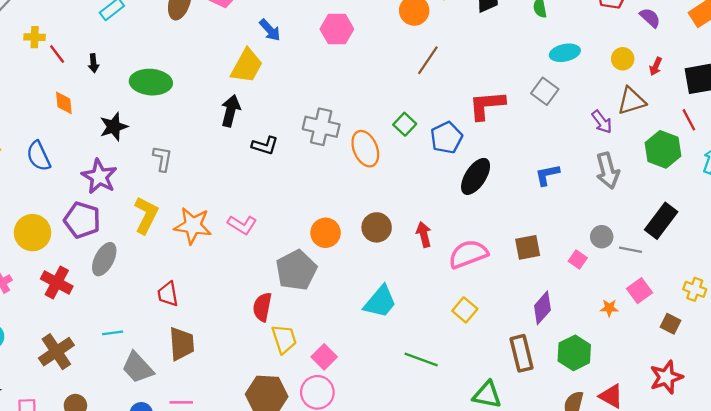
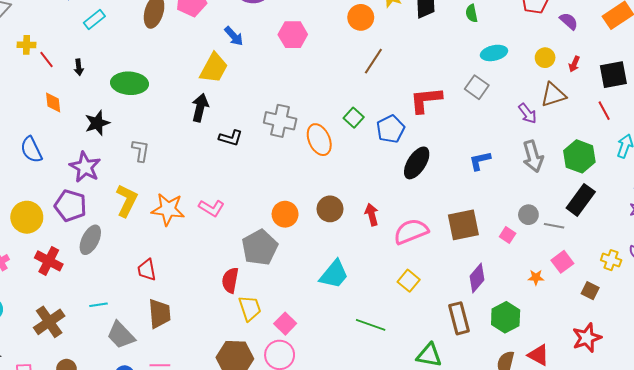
green hexagon: (663, 149) -> (579, 156), moved
brown square: (528, 247) -> (463, 225), size x1.4

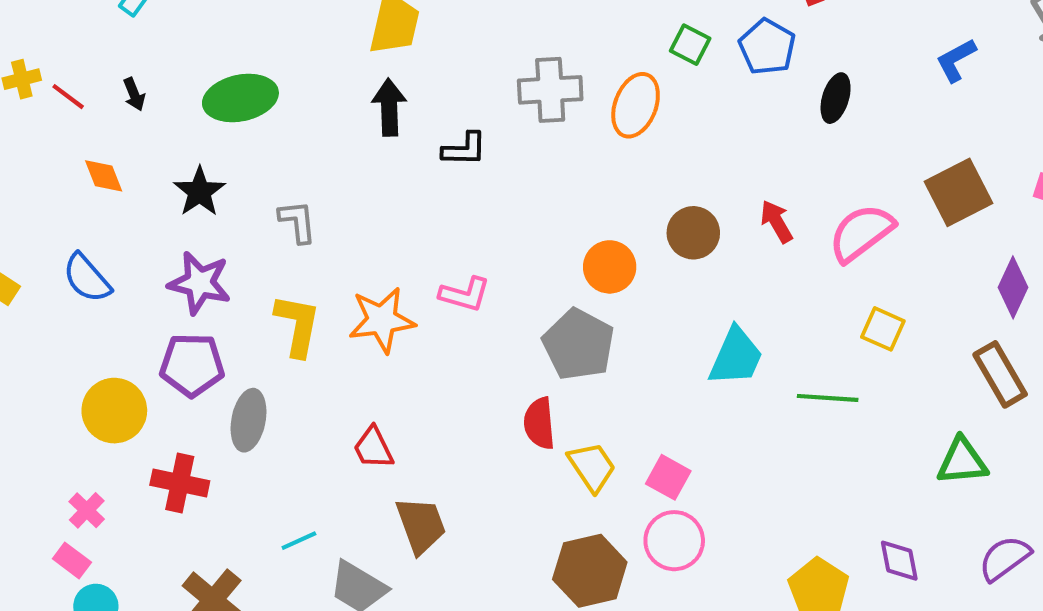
orange ellipse: (319, 140) -> (636, 105), turned 60
black ellipse: (417, 163) -> (836, 98), size x0.7
green line: (371, 325) -> (828, 398), moved

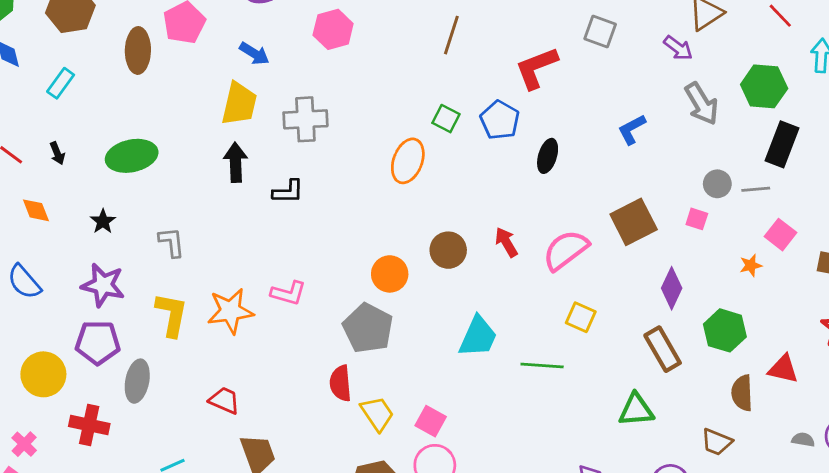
gray cross: (550, 90) -> (305, 119), moved
black star: (199, 192) -> (103, 221), size x0.7
red trapezoid: (373, 448) -> (224, 400), turned 140

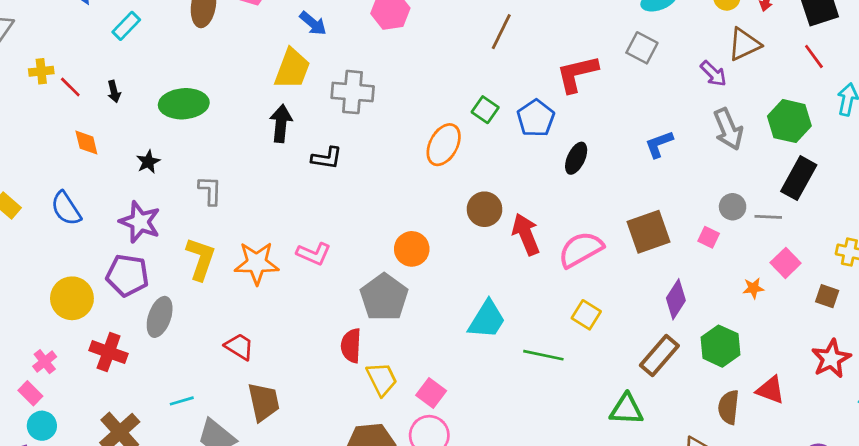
red arrow: (506, 242) -> (526, 234), size x1.4
brown circle: (448, 250) -> (485, 209), moved
brown rectangle: (663, 349) -> (659, 356), turned 63

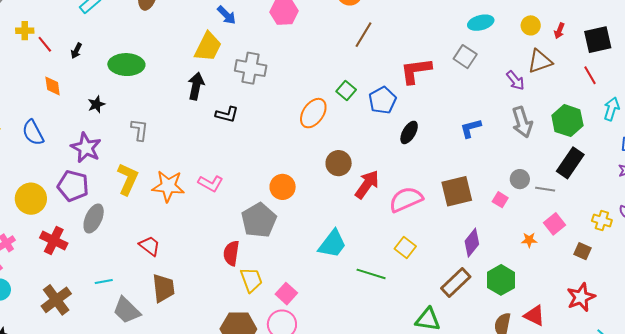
black arrow: (114, 92) -> (76, 51), turned 35
red arrow: (526, 234) -> (367, 184), turned 52

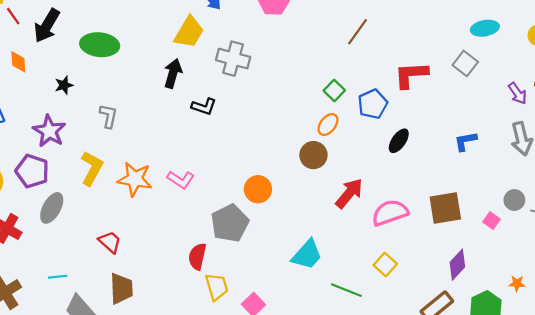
black arrow: (76, 51) -> (47, 26), size x2.0
orange ellipse: (313, 113) -> (328, 124), moved, size x0.7
brown circle: (339, 163) -> (313, 155), moved
orange star: (529, 240) -> (517, 284), moved

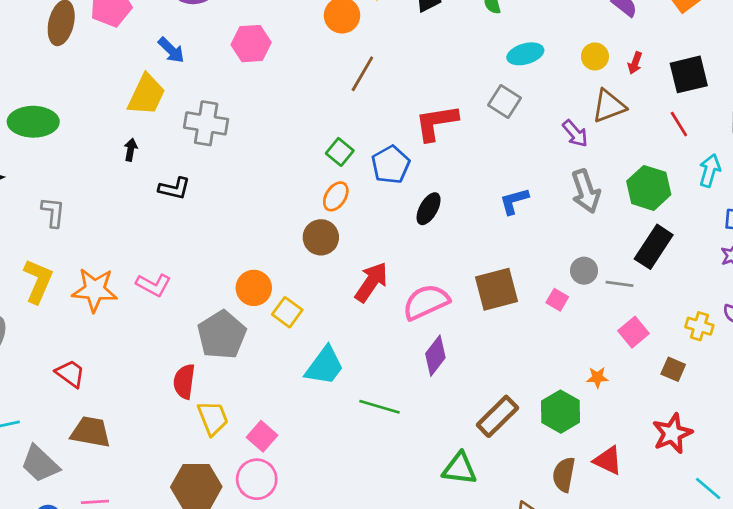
black arrow: (173, 73) -> (131, 150), size x0.6
yellow square: (385, 264) -> (287, 312), moved
purple diamond: (457, 265) -> (435, 356), moved
brown trapezoid: (121, 289) -> (91, 432), turned -72

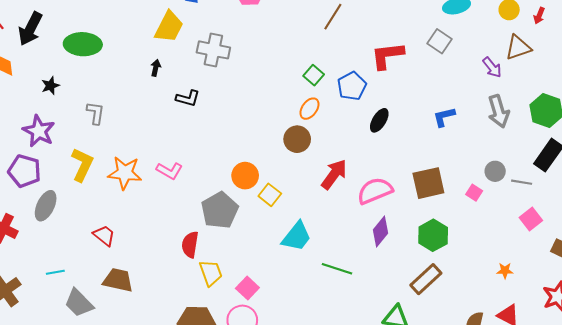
orange star: (597, 377) -> (505, 271), moved
green hexagon: (561, 412) -> (433, 235), moved

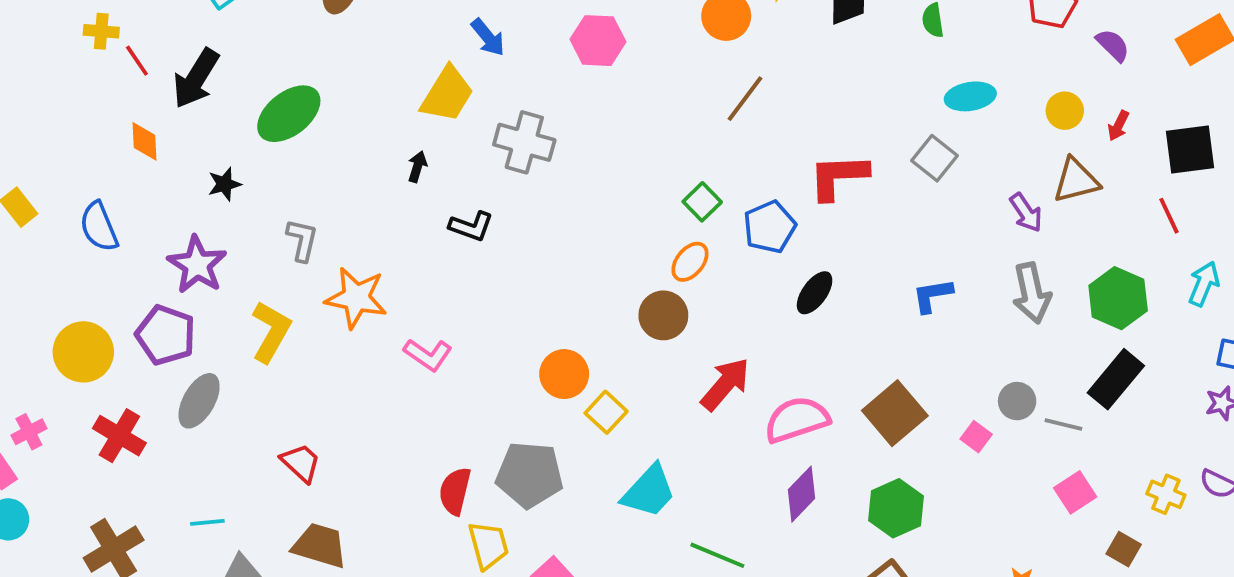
green ellipse: (83, 44) -> (289, 114), turned -45
orange star: (125, 173) -> (356, 298), moved
brown square: (428, 183) -> (895, 413), turned -32
gray pentagon: (220, 210) -> (530, 475), moved, turned 30

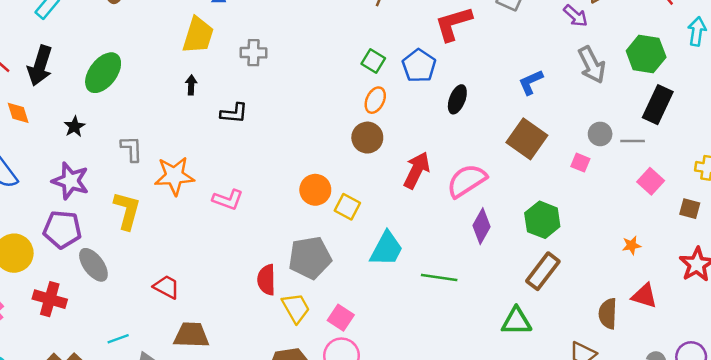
gray cross: (524, 142) -> (253, 53), size x0.7
gray ellipse: (199, 401) -> (93, 265), turned -52
brown square: (895, 413) -> (527, 139), moved

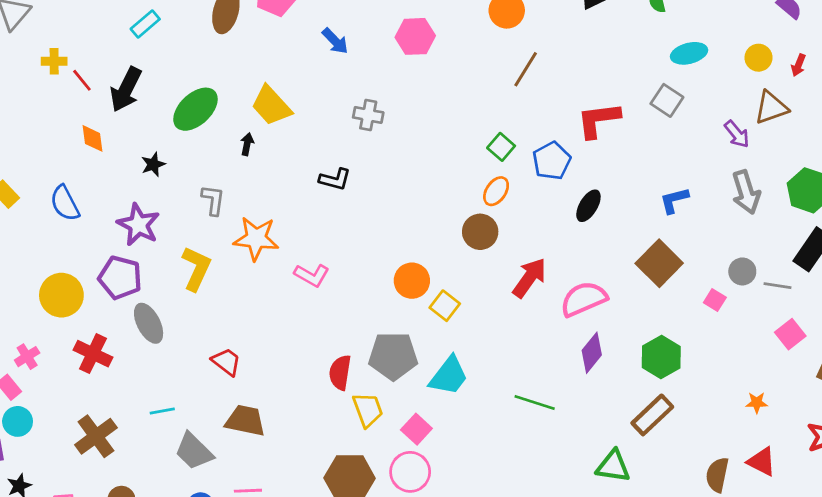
yellow trapezoid: (198, 35) -> (271, 106), moved, turned 111
black arrow: (191, 85) -> (247, 144), moved
cyan trapezoid: (386, 249) -> (449, 376), moved

